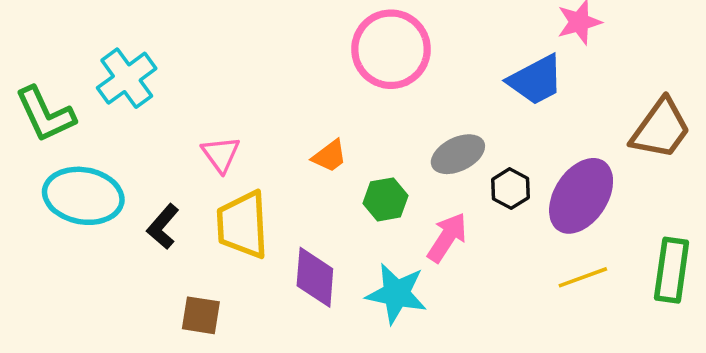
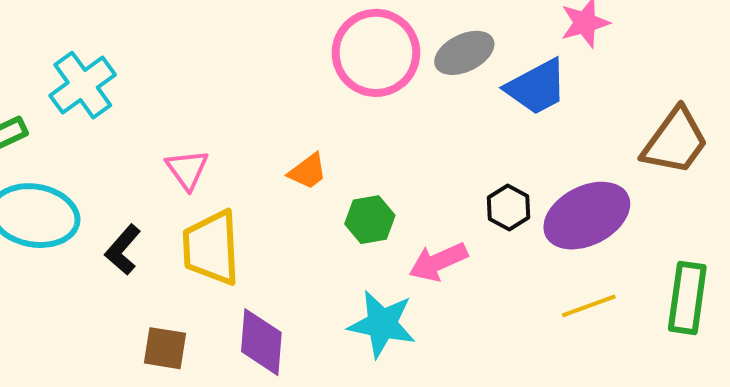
gray ellipse: (458, 154) -> (464, 53), moved
purple ellipse: (581, 196) -> (587, 216), turned 30
pink arrow: (447, 237) -> (438, 262), turned -147
purple diamond: (315, 277) -> (261, 342), moved

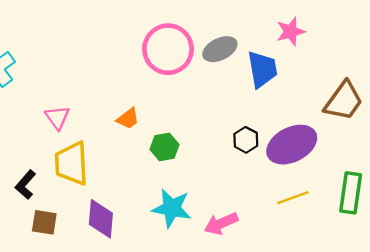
blue trapezoid: (537, 87) -> (262, 69), turned -72
black L-shape: (123, 250) -> (25, 185), moved
pink arrow: (438, 262) -> (221, 223), moved

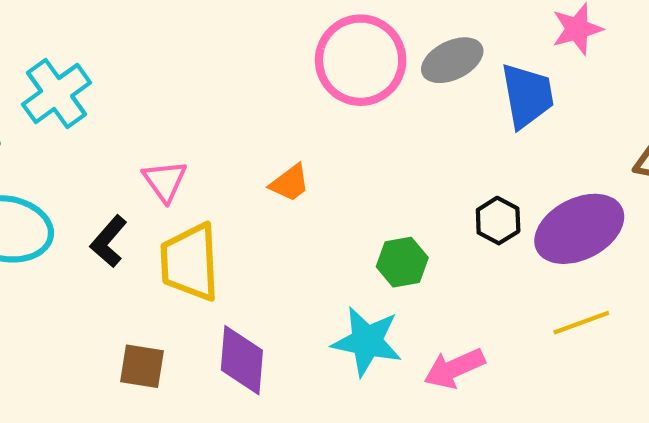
green hexagon: (165, 147) -> (402, 262), moved
black L-shape: (25, 185) -> (109, 241), moved

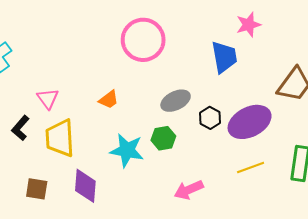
gray ellipse: (452, 60) -> (176, 101), moved
cyan star: (367, 341) -> (127, 150), moved

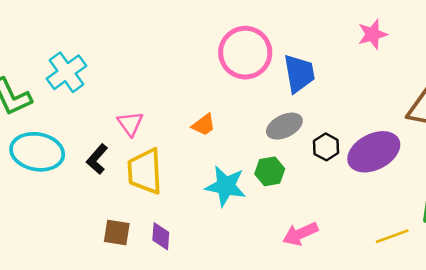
blue trapezoid: (224, 57) -> (299, 73), moved
yellow line: (251, 168) -> (392, 236), moved
purple diamond: (85, 186) -> (161, 236), moved, size x0.7

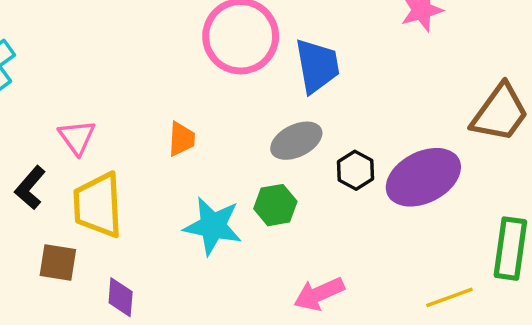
orange trapezoid: (204, 125) -> (181, 139), turned -50
brown square: (117, 233) -> (58, 262), moved

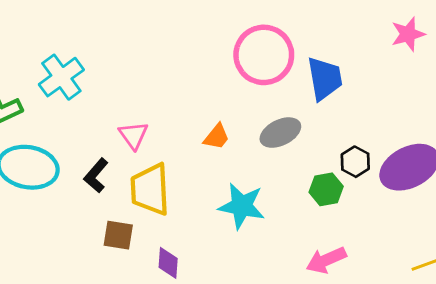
orange trapezoid: (181, 139) -> (217, 137), turned 36
gray ellipse: (296, 141) -> (280, 133), moved
green hexagon: (275, 205) -> (326, 189), moved

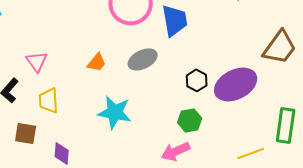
yellow trapezoid: (150, 189) -> (49, 100), size x0.7
green hexagon: (326, 189) -> (190, 120), moved

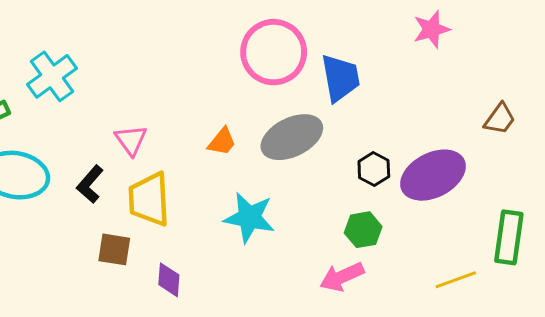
brown trapezoid: (280, 47) -> (500, 119), size x0.6
gray ellipse: (143, 59) -> (292, 137), size x1.4
yellow trapezoid: (49, 100) -> (149, 199), size x1.4

